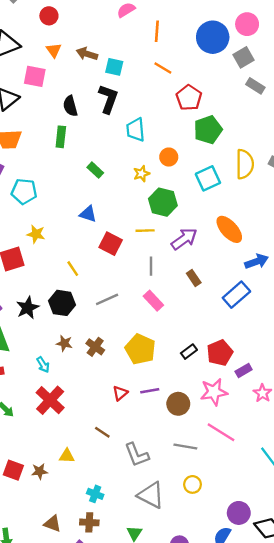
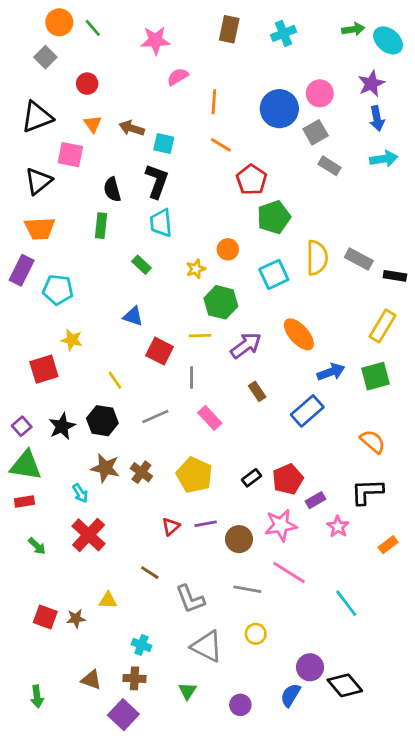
cyan trapezoid: (136, 130) -> (161, 223), moved
gray line: (151, 266) -> (192, 378), moved
brown star: (64, 343) -> (105, 468), size x1.5

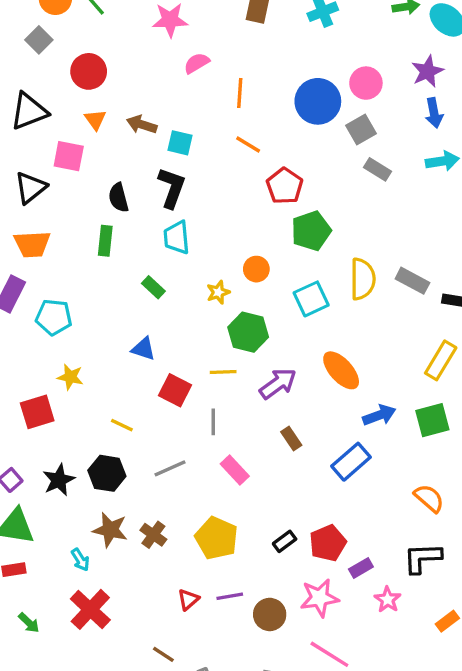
red circle: (87, 84) -> (89, 71), size x1.4
yellow line: (115, 380) -> (122, 425), turned -30

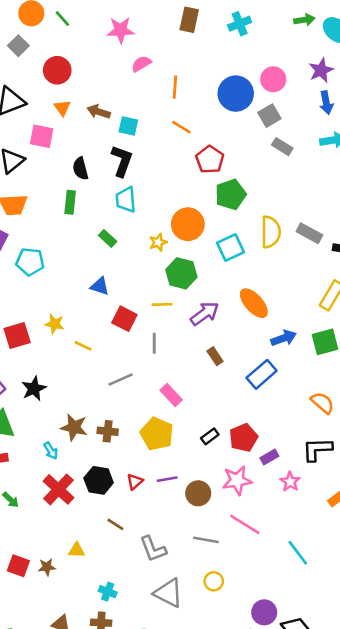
orange circle: (256, 269) -> (188, 224), size x1.6
yellow star: (70, 377) -> (55, 324), moved
pink rectangle: (235, 470) -> (171, 395), moved
black hexagon: (107, 473) -> (99, 480), moved
brown cross: (153, 535) -> (108, 431), turned -30

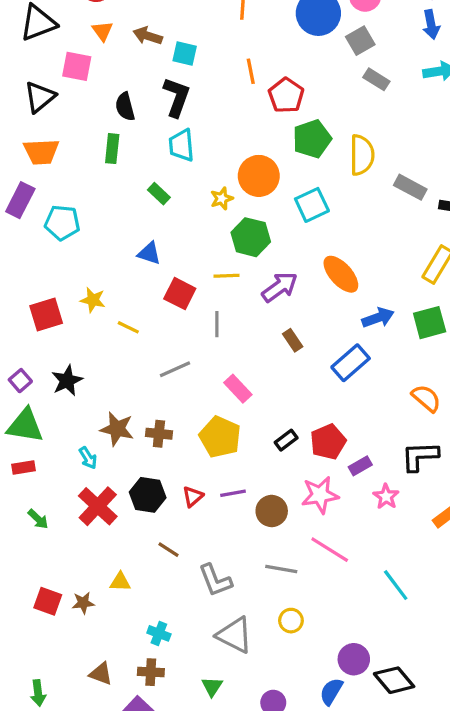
orange line: (181, 127) -> (251, 71), moved, turned 48
yellow semicircle: (271, 232) -> (362, 155), moved

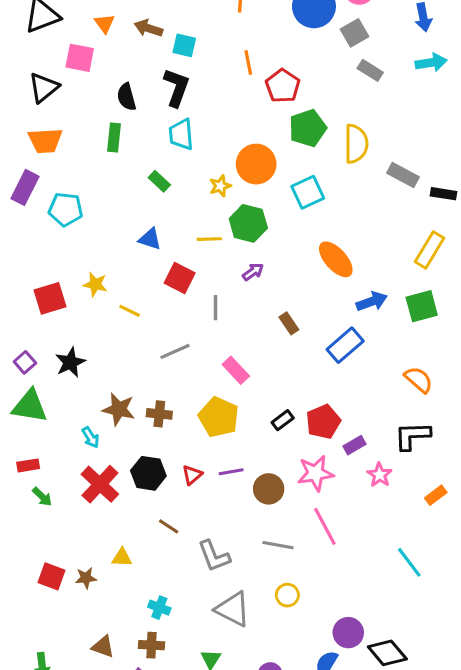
yellow line: (227, 276) -> (209, 239), moved
purple arrow: (280, 287) -> (253, 272), moved, size x0.6
red rectangle: (24, 468) -> (28, 465), moved
pink line: (330, 550) -> (325, 526), turned 30
cyan line: (396, 585) -> (409, 562), moved

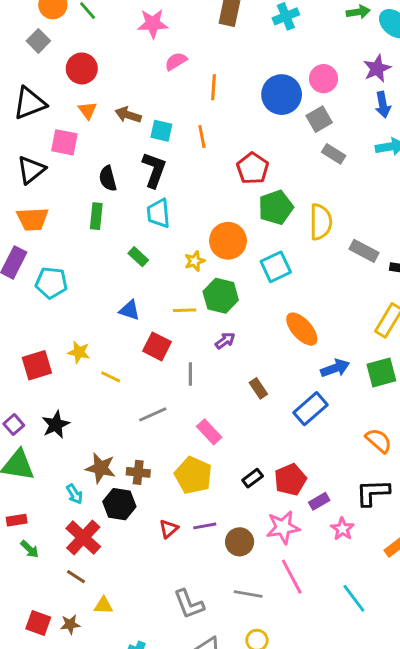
orange line: (248, 63) -> (202, 137), moved
black hexagon: (148, 473) -> (119, 504), moved
brown line: (169, 526) -> (76, 577), moved
cyan line: (409, 562) -> (354, 598), moved

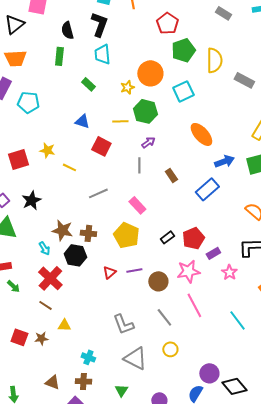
gray line: (190, 374) -> (139, 165), moved
gray line: (248, 594) -> (164, 317), turned 42

